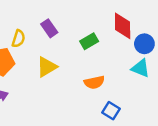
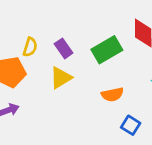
purple rectangle: (49, 28) -> (64, 48), moved
green rectangle: (89, 41) -> (107, 50), size x1.5

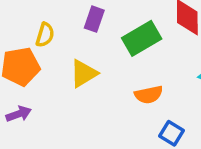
purple rectangle: (64, 48) -> (94, 19), moved, turned 54

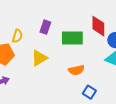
green rectangle: (142, 38) -> (72, 38), turned 30

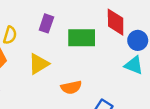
orange semicircle: (76, 70) -> (71, 87), moved

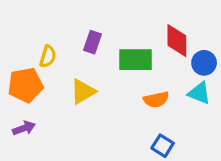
orange semicircle: (71, 87) -> (156, 99), moved

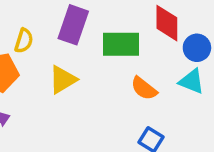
purple rectangle: (92, 42) -> (73, 25), size x1.5
orange semicircle: (156, 99) -> (144, 88), turned 50

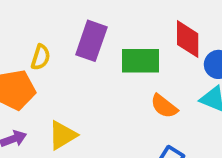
yellow triangle: (63, 80) -> (62, 135), moved

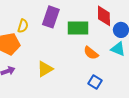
yellow triangle: (62, 135) -> (45, 69), moved

